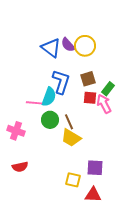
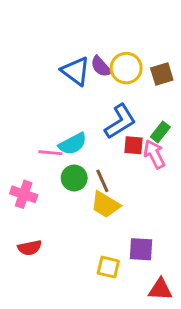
brown square: (88, 79) -> (162, 74), moved
blue L-shape: (61, 82) -> (120, 122), moved, turned 40
cyan semicircle: (49, 97) -> (73, 144), turned 42
red triangle: (93, 195) -> (160, 289), moved

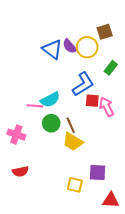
brown square: (162, 74) -> (105, 32), moved
green rectangle: (160, 132) -> (111, 68), moved

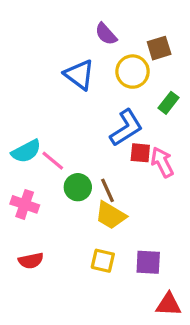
purple semicircle: (70, 46) -> (106, 34), moved
cyan semicircle: (50, 100) -> (26, 151), moved
pink line: (35, 106) -> (53, 161), turned 35
yellow square: (75, 185) -> (103, 261), moved

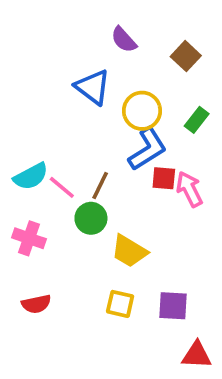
brown square: (159, 48) -> (186, 56), turned -30
yellow circle: (133, 72) -> (142, 111), moved
brown line: (108, 190) -> (100, 185), moved, turned 50

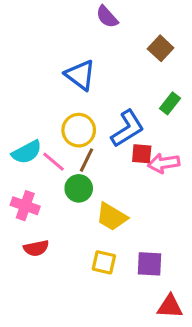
purple semicircle: (124, 40) -> (107, 17), moved
yellow circle: (142, 111) -> (79, 130), moved
pink arrow: (189, 189) -> (164, 163), turned -72
red semicircle: (36, 304) -> (36, 248), moved

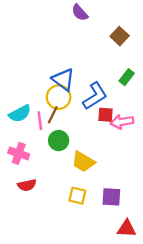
blue triangle: (80, 75) -> (63, 80), moved
brown line: (87, 160) -> (53, 115), moved
pink line: (53, 162) -> (40, 121), turned 42

